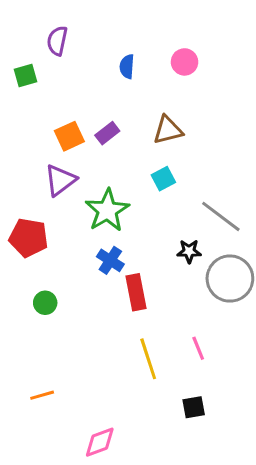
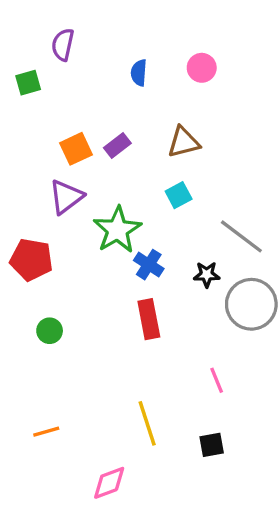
blue cross: (110, 260) -> (149, 265), moved
yellow line: (148, 359) -> (147, 423), moved

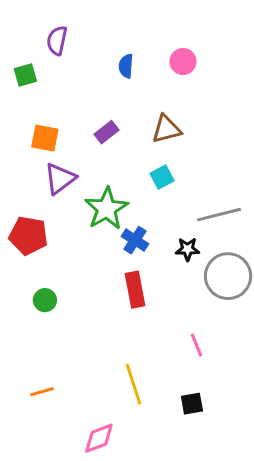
orange square: (76, 149) -> (45, 138), moved, turned 36
gray line: (241, 236) -> (219, 215), turned -51

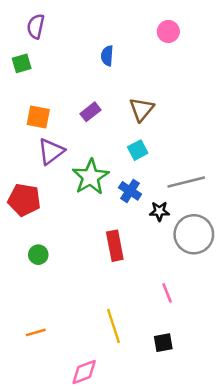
purple semicircle: (57, 41) -> (36, 26), moved
pink circle: (183, 62) -> (168, 31), moved
brown triangle: (166, 129) -> (142, 109), turned -36
blue cross: (135, 240) -> (130, 191), moved

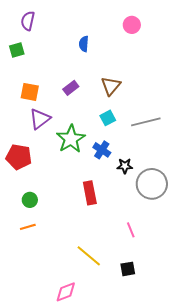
gray line: (186, 182) -> (146, 122), moved
yellow line: (113, 326) -> (89, 256), turned -32
orange line: (36, 332) -> (28, 227), moved

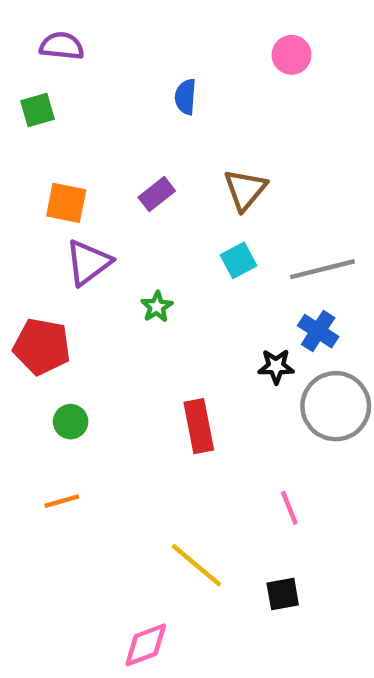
purple semicircle: (28, 21) -> (62, 46), turned 84
green star: (71, 139) -> (157, 307), size x0.5
blue cross: (102, 150) -> (318, 331), moved
green circle: (30, 200) -> (71, 422), moved

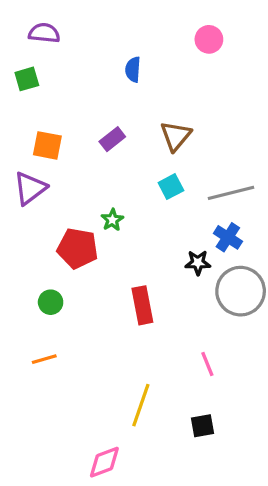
purple triangle: (88, 263) -> (30, 188), moved
red pentagon: (42, 346) -> (77, 248), moved
yellow line: (197, 565) -> (141, 405), turned 69

